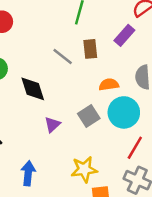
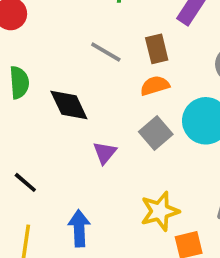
brown rectangle: (90, 49) -> (157, 49), moved
orange semicircle: (109, 84) -> (155, 86), moved

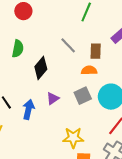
black diamond: (69, 105) -> (41, 68), turned 50
blue arrow: (79, 228) -> (28, 109), moved

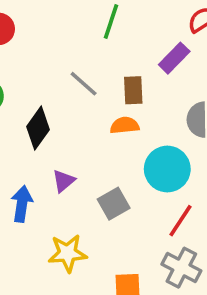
gray square: (83, 96) -> (114, 204), moved
yellow star: (73, 138) -> (68, 253), moved

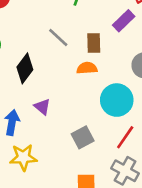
purple triangle: (64, 181) -> (42, 107), turned -42
gray square: (114, 204) -> (83, 137), moved
yellow star: (68, 253) -> (23, 157), moved

